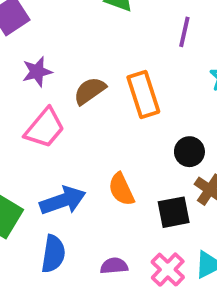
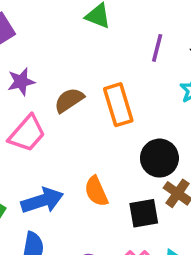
black circle: (189, 152) -> (159, 158), size x1.4

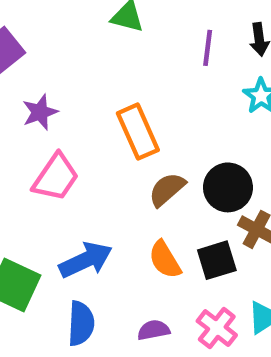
brown semicircle: (69, 100) -> (167, 189), moved
orange rectangle: (118, 105) -> (138, 132), moved
orange semicircle: (96, 191) -> (165, 260), moved

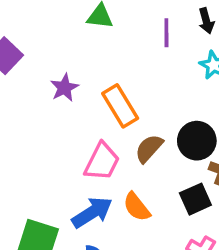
purple star: (40, 112) -> (64, 88), moved
pink trapezoid: (56, 177) -> (102, 162), moved
orange semicircle: (165, 260) -> (137, 207), moved

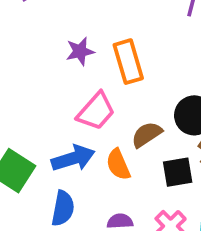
purple star: (64, 88) -> (80, 51), moved
brown semicircle: (149, 148) -> (147, 134), moved

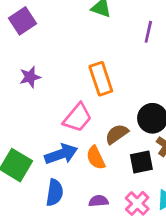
purple star: (80, 51) -> (30, 77), moved

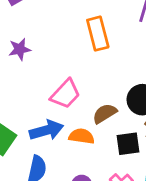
orange rectangle: (101, 79) -> (98, 34), moved
orange semicircle: (96, 158) -> (82, 136), turned 120

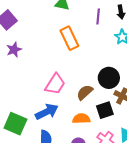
purple star: (20, 49) -> (14, 50), moved
orange semicircle: (82, 136) -> (81, 119), moved

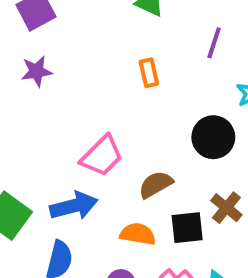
orange rectangle: (69, 38) -> (149, 73), size x0.6
black circle: (109, 78) -> (213, 137), moved

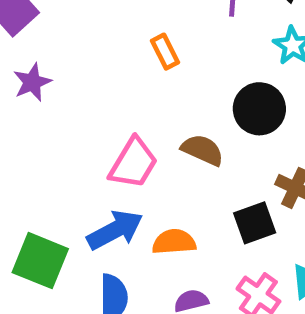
brown semicircle: (156, 184) -> (202, 150), moved, turned 68
orange semicircle: (138, 234) -> (174, 242), moved

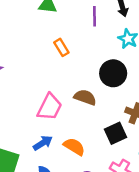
blue arrow: (115, 230) -> (43, 143), size x0.7
orange semicircle: (174, 242) -> (74, 147), turned 40

